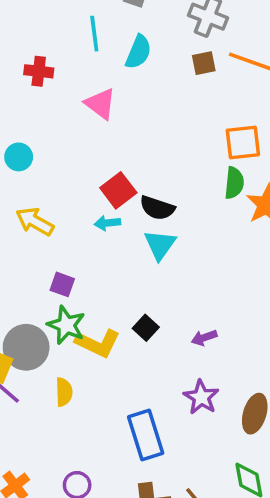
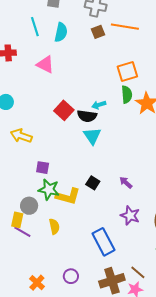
cyan arrow: (107, 223) -> (99, 105), moved
purple arrow: (204, 338) -> (126, 183), turned 72
gray circle: (26, 347) -> (29, 206), size x0.7

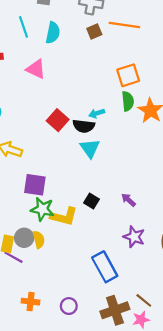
purple square: (43, 168) -> (35, 185), size x1.5
gray circle: (29, 206) -> (24, 238), moved
yellow semicircle: (54, 226) -> (39, 240), moved
orange cross: (37, 283) -> (31, 302), moved, turned -35

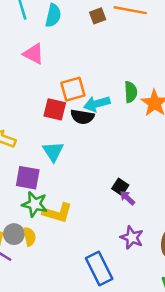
orange square: (128, 75) -> (73, 89), moved
cyan arrow: (97, 113) -> (97, 104), size x1.5
red square: (58, 120) -> (55, 109), turned -30
cyan triangle: (90, 148) -> (53, 151), moved
black square: (91, 201) -> (120, 187), moved

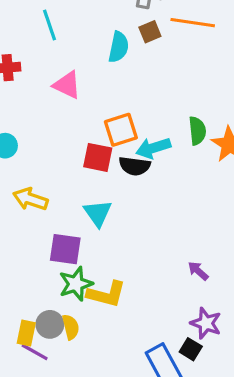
cyan semicircle: (53, 16) -> (119, 47), moved
black square: (120, 187) -> (191, 349), moved
green star: (35, 204) -> (76, 284), turned -30

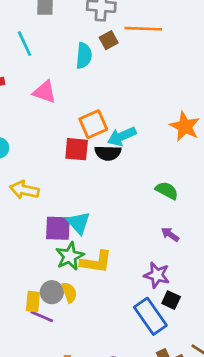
green semicircle: (197, 131) -> (167, 191), moved, turned -50
cyan triangle: (98, 213) -> (79, 223), moved
purple star: (206, 323) -> (157, 275), moved

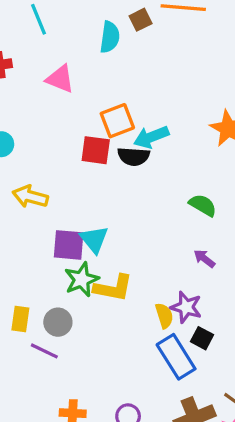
yellow semicircle: (69, 292) -> (164, 316), moved
yellow rectangle: (33, 301) -> (20, 319), moved

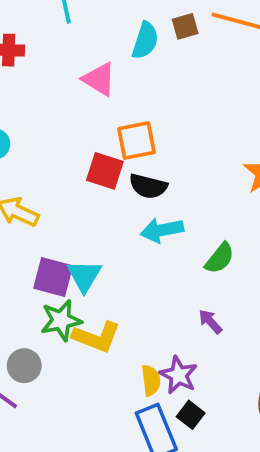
pink triangle: (60, 79) -> (99, 79), moved
cyan arrow: (151, 137) -> (162, 230), moved
green semicircle: (203, 205) -> (220, 258), turned 88

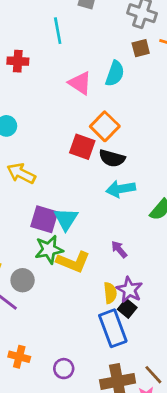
cyan semicircle: (145, 40) -> (115, 74), moved
orange square: (137, 141) -> (105, 126), turned -36
purple arrow: (210, 321) -> (119, 249), moved
black square: (191, 415) -> (127, 308), moved

